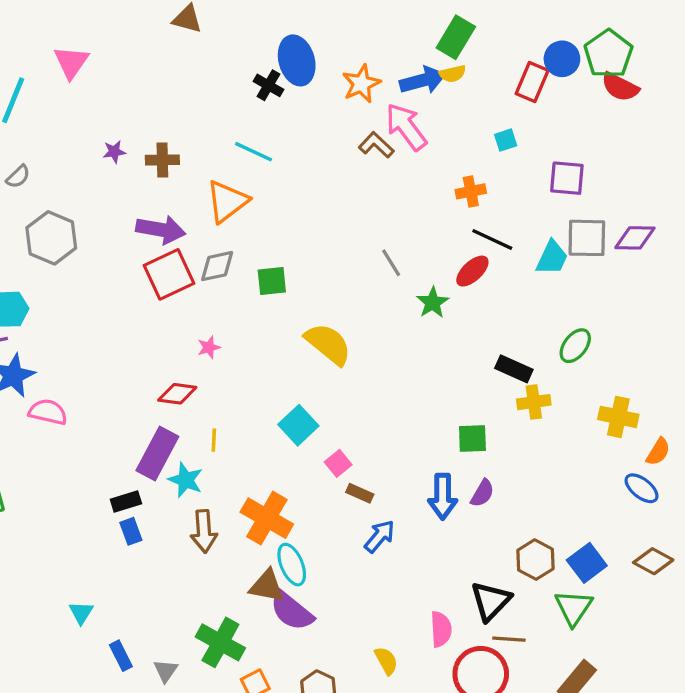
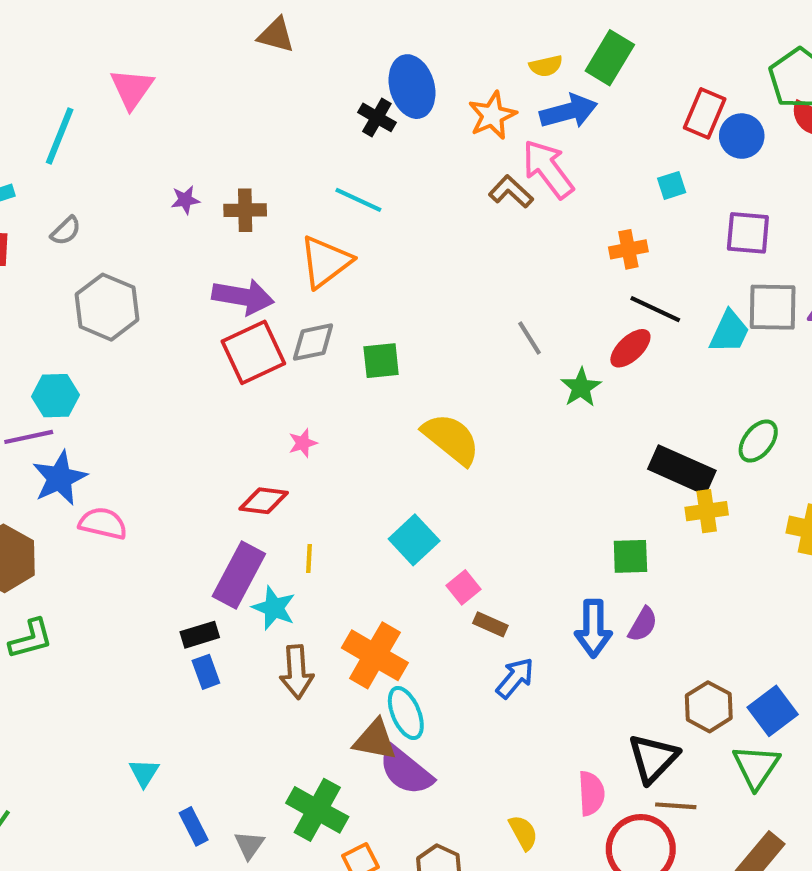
blue circle: (562, 59) -> (742, 136), moved
yellow semicircle: (453, 74) -> (546, 66), moved
black rectangle: (514, 369) -> (682, 470), size x1.4

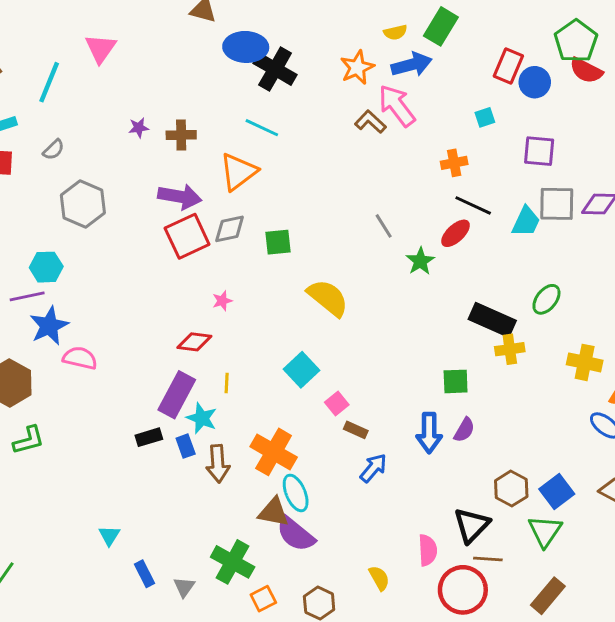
blue ellipse: (412, 87) -> (246, 47), moved, turned -72
black cross: (377, 117) -> (275, 69), size x1.6
blue rectangle: (206, 672) -> (186, 446), moved

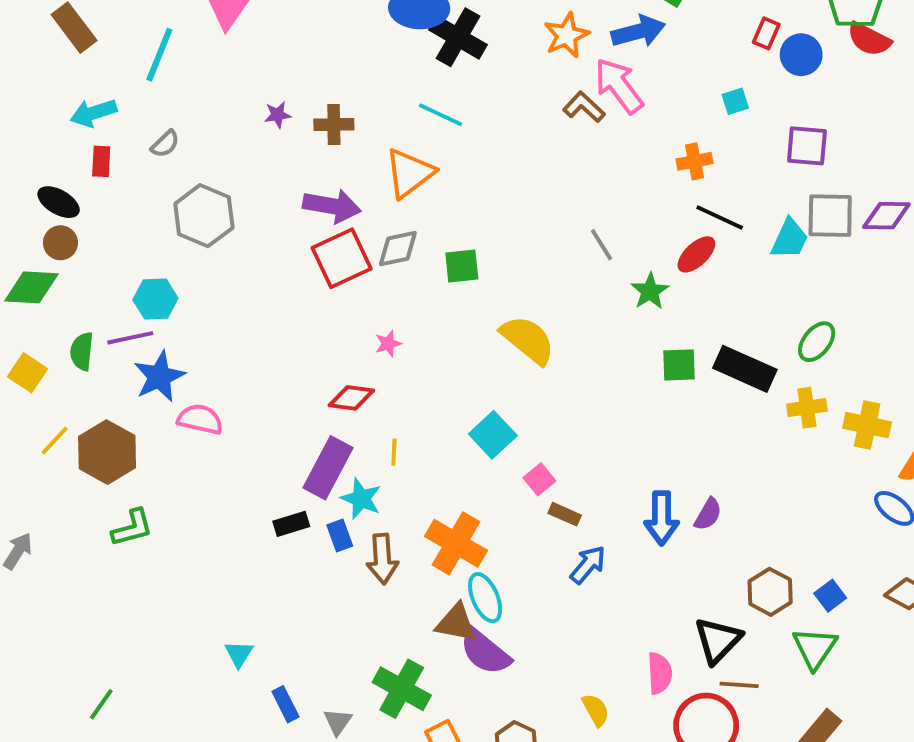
red rectangle: (508, 66) -> (766, 33), size x0.7
yellow cross: (510, 349) -> (807, 408), moved
green square: (456, 381) -> (679, 365), moved
blue square: (557, 492) -> (830, 596), size x0.7

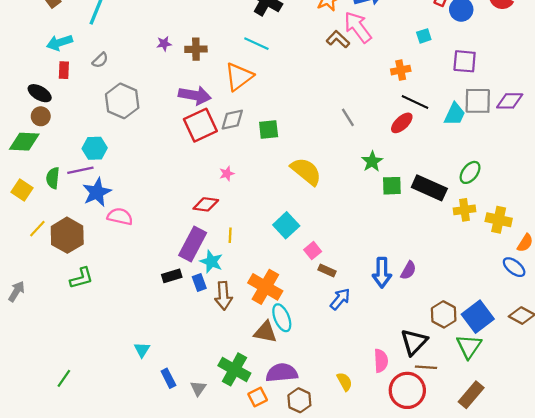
green star: (650, 291) -> (372, 161), moved
blue square: (830, 596) -> (478, 317), size x1.8
purple semicircle: (485, 652) -> (282, 373), moved, turned 136

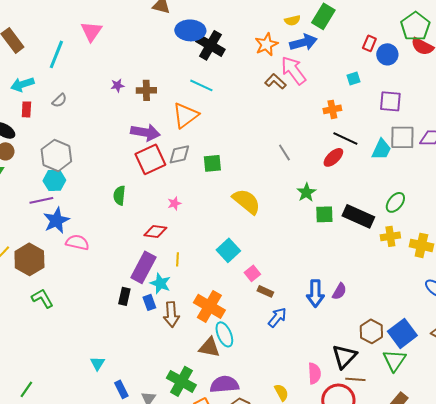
gray hexagon: (122, 101) -> (56, 155), moved
green semicircle: (53, 178) -> (119, 195), moved
black rectangle: (172, 276) -> (124, 296), turned -60
green L-shape: (81, 278) -> (42, 298), turned -105

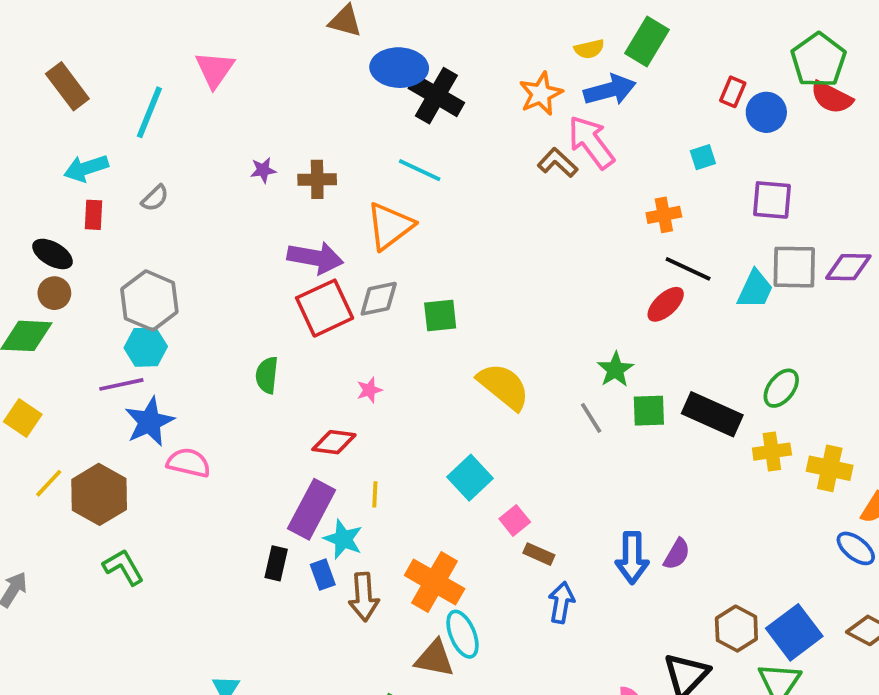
gray line: (284, 152) -> (591, 418), moved
blue arrow: (277, 317) -> (561, 602), turned -30

